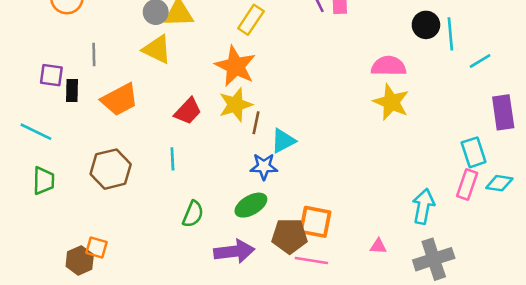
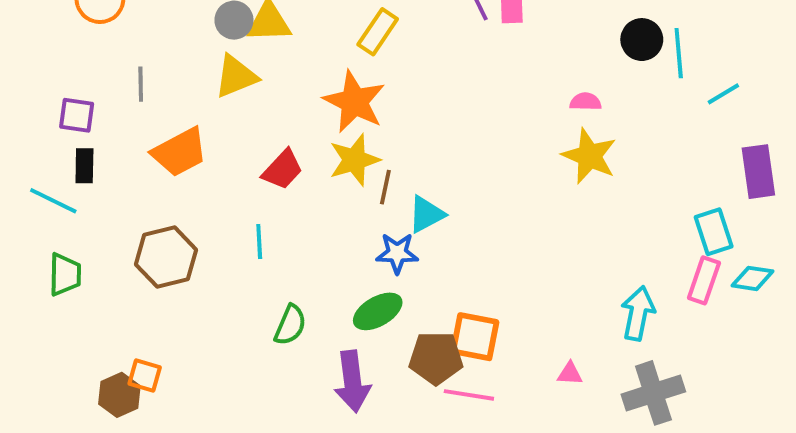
yellow triangle: (157, 49) -> (236, 76), turned -48
pink semicircle: (389, 66) -> (585, 102), size x0.6
black rectangle: (72, 91) -> (84, 166), moved
purple arrow: (234, 251) -> (352, 381), turned 90

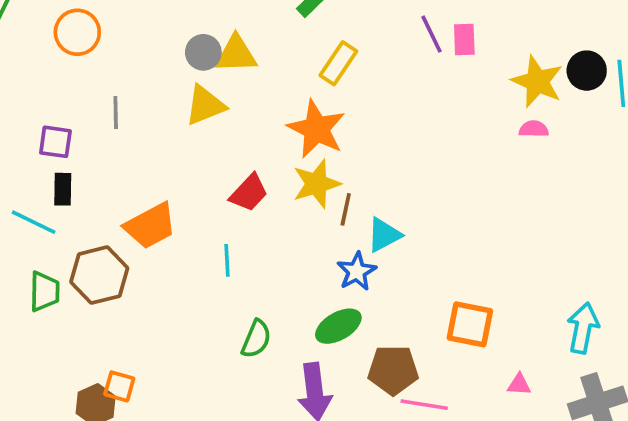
orange trapezoid: (180, 152) -> (150, 226), moved
yellow star: (589, 156) -> (537, 82), moved
blue star: (397, 253) -> (357, 271), turned -30
brown hexagon: (166, 257) -> (99, 275), moved
orange square: (475, 337) -> (470, 324), moved

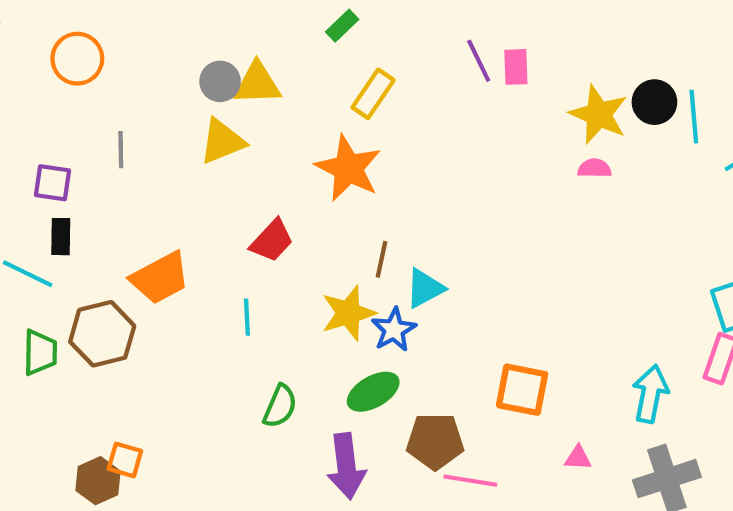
yellow star: (316, 184) -> (348, 313), moved

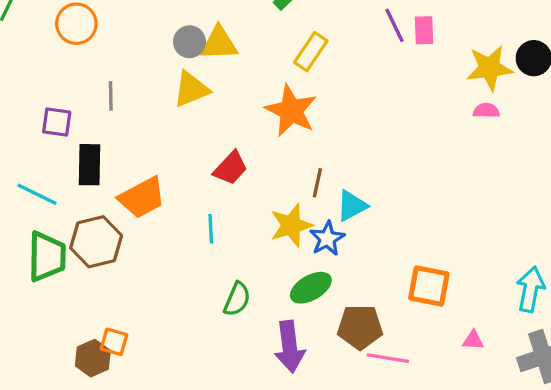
yellow star: (599, 114) -> (490, 68), turned -30
black rectangle: (61, 237) -> (89, 165), moved, size x1.4
green trapezoid: (40, 352) -> (47, 257), size x1.4

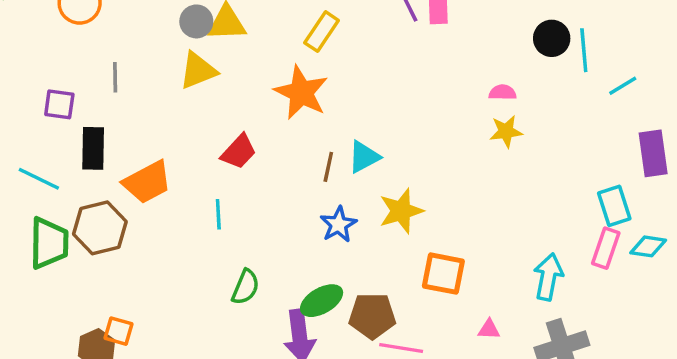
yellow star: (490, 68) -> (506, 131), moved, size x0.7
cyan triangle: (352, 206) -> (364, 157), moved
yellow star: (291, 225) -> (401, 211), moved
green ellipse: (311, 288) -> (322, 301), moved

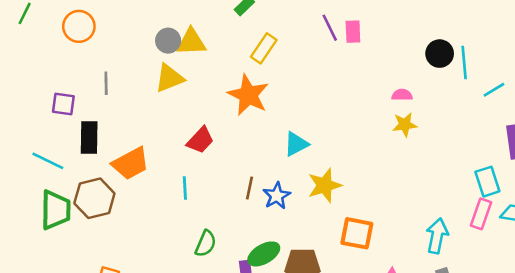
brown line: (328, 167) -> (250, 188), moved

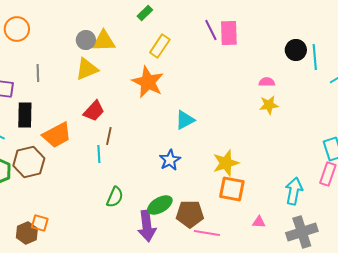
pink rectangle: (353, 32) -> (229, 33), size x1.4
red trapezoid: (200, 140) -> (94, 111), moved
yellow star: (325, 185) -> (226, 163), moved
brown line: (250, 188) -> (109, 136), moved

